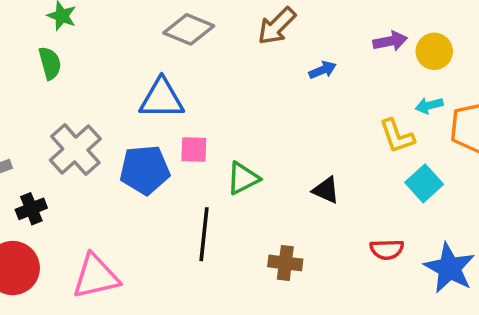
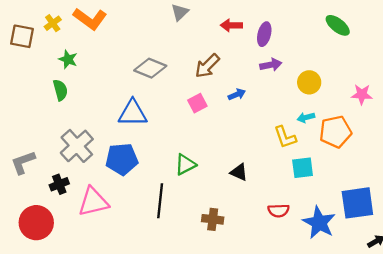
purple arrow: (390, 41) -> (271, 65), moved
pink square: (194, 150) -> (197, 103), moved, turned -30
cyan square: (424, 183) -> (303, 168), turned 35
black cross: (31, 209) -> (59, 184), moved
pink triangle: (96, 276) -> (93, 202), moved

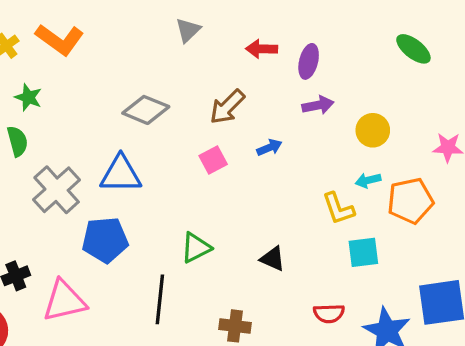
gray cross: (77, 146) -> (57, 190), moved

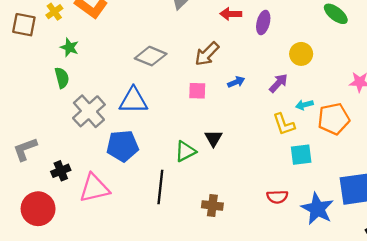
purple arrow: (318, 105) -> (278, 83), moved, turned -36
yellow circle: (373, 130) -> (301, 54), moved
pink square: (213, 160) -> (197, 91), turned 30
black triangle: (273, 259) -> (213, 138), moved, turned 36

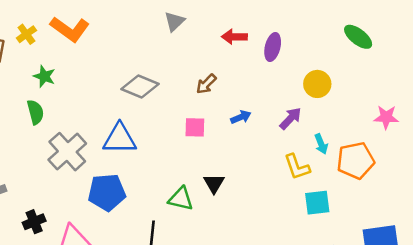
brown arrow: (207, 54) -> (206, 84), size x0.7
cyan arrow: (304, 105) -> (321, 144), turned -98
green triangle: (185, 151) -> (181, 199), turned 40

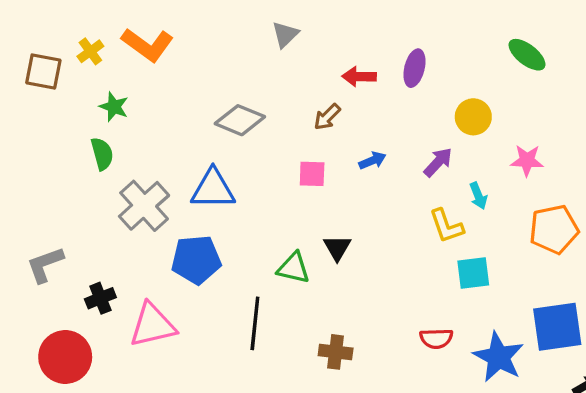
red arrow: (234, 37) -> (359, 77), moved
pink star: (386, 117) -> (527, 160), moved
orange pentagon: (356, 161) -> (554, 229), moved

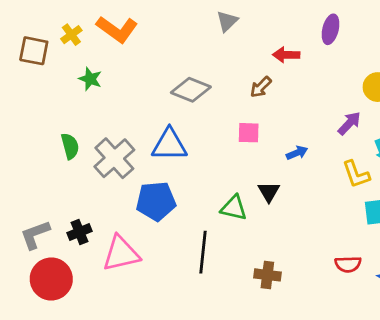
purple ellipse: (414, 68) -> (331, 29), moved
green semicircle: (102, 154) -> (70, 146), moved
blue arrow: (373, 160) -> (297, 153), moved
gray L-shape: (45, 265) -> (35, 235), moved

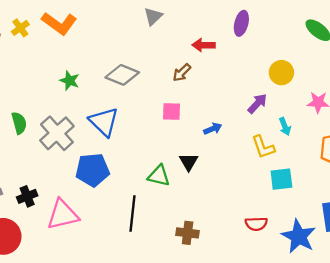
green star: (90, 79) -> (70, 81), moved
blue triangle: (169, 145) -> (104, 122), turned 44

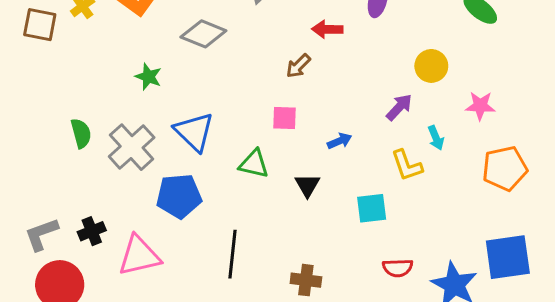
gray diamond: (122, 75) -> (203, 34), moved
green triangle: (159, 176) -> (254, 164), moved
cyan square: (281, 179) -> (372, 208), moved

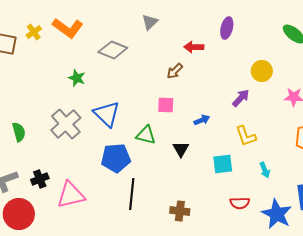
green semicircle: (81, 133) -> (19, 132), moved
cyan arrow: (436, 138) -> (265, 170), moved
blue pentagon: (179, 196) -> (116, 158), moved

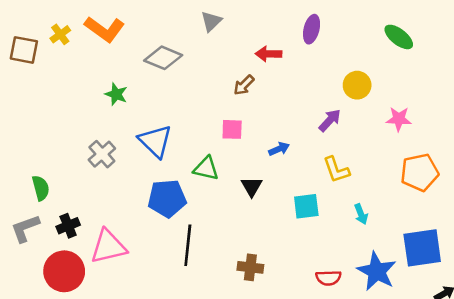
gray cross: (66, 124) -> (102, 154), size x0.7
green semicircle: (19, 132) -> (41, 188), moved
red semicircle: (240, 203) -> (328, 278), moved
red circle: (19, 214) -> (64, 271), moved

